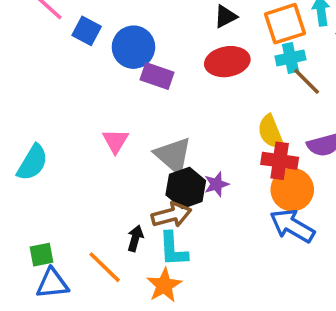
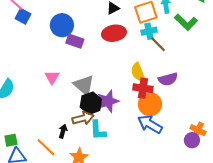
blue square: (87, 31) -> (23, 16), moved
purple star: (216, 184) -> (108, 101), size x1.6
cyan L-shape: (173, 249) -> (98, 130), moved

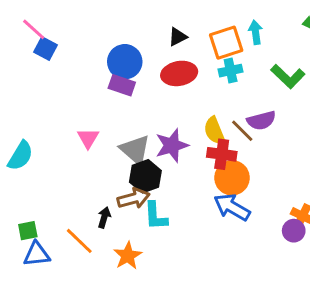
green L-shape: (186, 22) -> (288, 76), moved
blue circle: (62, 25) -> (125, 62), moved
brown line: (158, 44) -> (242, 131), moved
purple semicircle: (168, 79) -> (261, 120), moved
purple star: (108, 101) -> (172, 145), moved

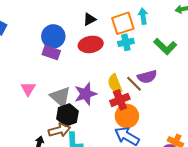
red cross: (222, 154) -> (120, 100), turned -30

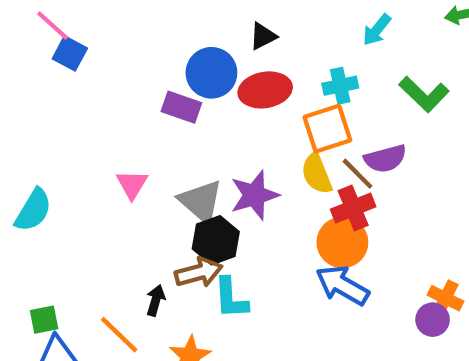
cyan arrow: (143, 16) -> (377, 30), turned -133
orange square: (123, 23) -> (327, 129), moved
blue circle: (53, 36) -> (211, 73), moved
red cross: (120, 100) -> (353, 208), moved

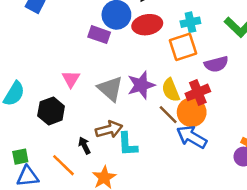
yellow semicircle: (317, 174) -> (171, 90), moved
brown line: (357, 174) -> (168, 115), moved
black hexagon: (216, 240) -> (51, 111), moved
black arrow: (156, 300) -> (84, 145), turned -42

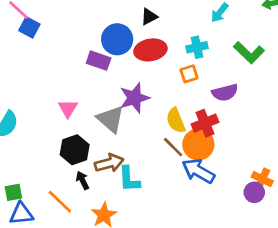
orange square: (183, 47) -> (189, 74), size x0.6
purple star: (141, 85) -> (134, 98), moved
black hexagon: (51, 111) -> (75, 150), moved

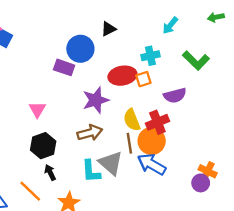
red ellipse: (150, 50) -> (122, 76), moved
gray triangle: (111, 119) -> (111, 163), moved
brown line: (173, 147) -> (129, 143), turned 36
brown arrow: (109, 163) -> (90, 133), moved

